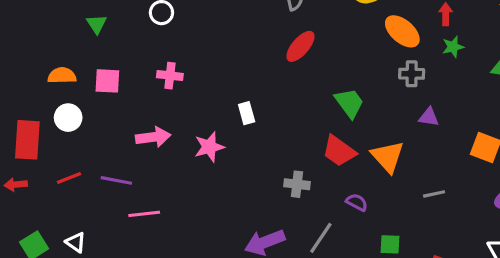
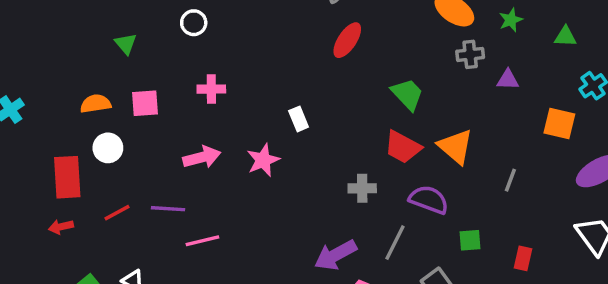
purple triangle: (429, 117) -> (508, 80), moved
gray line: (434, 194) -> (510, 180), turned -50
purple semicircle: (357, 202) -> (429, 200), size x1.6

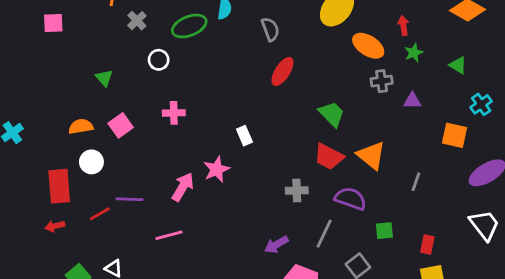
green triangle: (565, 37) -> (458, 65), turned 30
pink square: (145, 103) -> (121, 125), turned -30
pink arrow: (202, 157) -> (183, 187), moved, turned -44
purple line: (168, 209) -> (130, 199), moved
purple arrow: (336, 255) -> (276, 245), size x0.7

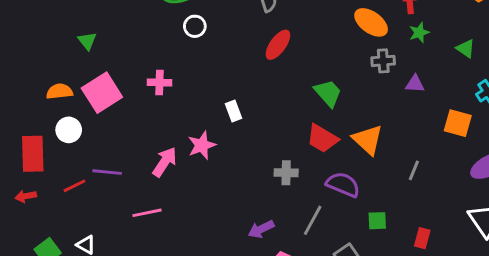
white circle: (159, 60) -> (195, 26), moved
pink square: (121, 125) -> (102, 93), size x1.5

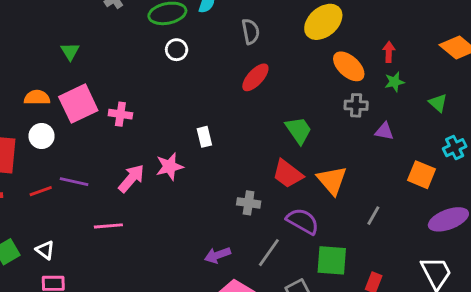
pink cross: (159, 83) -> (120, 114), moved
green square: (377, 221) -> (332, 260), size x1.6

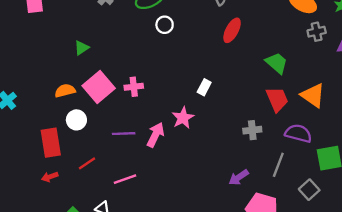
green triangle: (70, 51) -> (81, 48), turned 42
white rectangle: (204, 137) -> (204, 87), turned 56
red trapezoid: (288, 174) -> (277, 99), turned -136
purple line: (74, 182) -> (124, 134), moved
pink line: (108, 226) -> (125, 179), moved

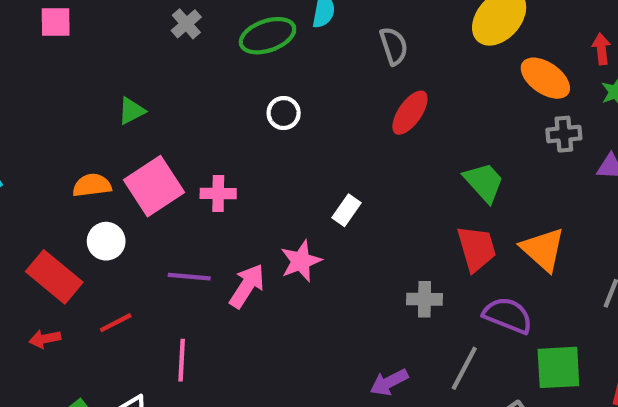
white circle: (165, 25) -> (284, 113), moved
red rectangle: (51, 143) -> (54, 277), turned -48
pink line: (125, 179) -> (182, 360), turned -75

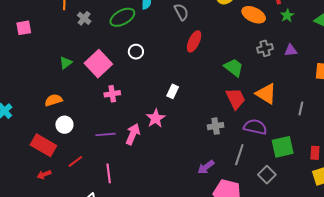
gray cross: (564, 134) -> (265, 48), moved
pink square: (154, 186) -> (98, 64), moved

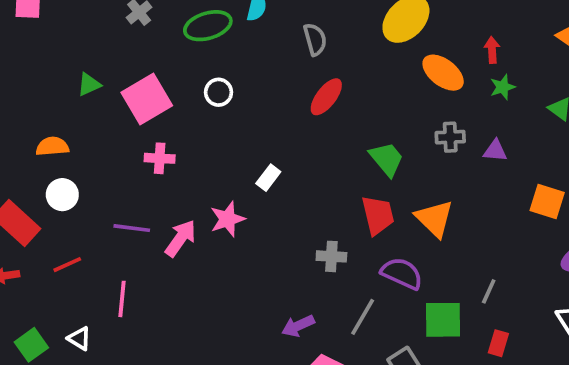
gray line: (301, 109) -> (489, 291), moved

